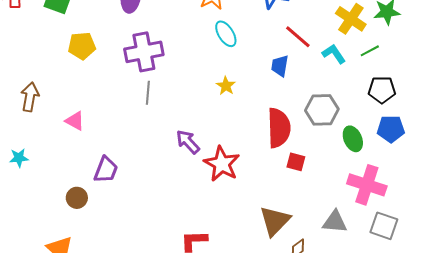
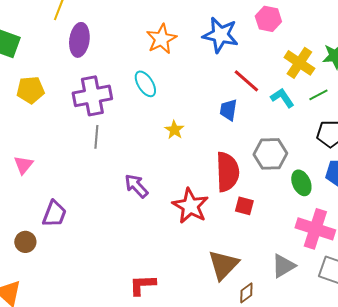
cyan ellipse: (226, 34) -> (145, 84), moved
pink triangle: (75, 121) -> (23, 165), turned 40
red star: (222, 164) -> (190, 206), moved
gray triangle: (335, 222) -> (283, 266), turned -36

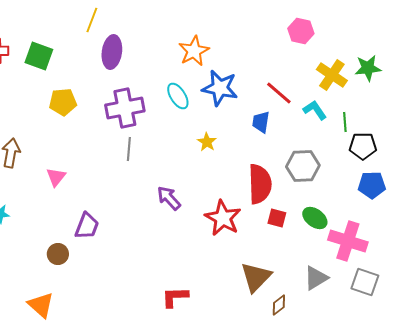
blue star: (220, 35) -> (220, 88), moved
green line: (318, 95) -> (345, 122), moved, turned -66
green ellipse: (301, 183) -> (315, 218), moved, turned -30

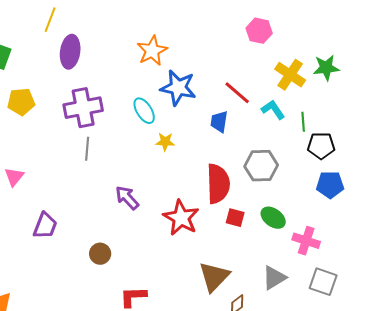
cyan ellipse: (178, 96) -> (144, 111), moved
yellow star: (207, 142) -> (165, 142), turned -30
pink cross: (348, 241) -> (306, 241), size x0.7
brown circle: (58, 254) -> (100, 254), moved

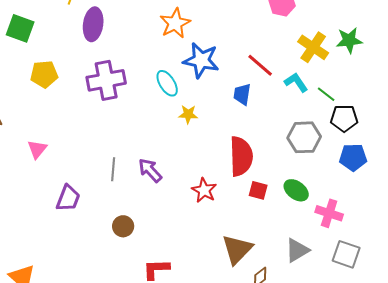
green line: (303, 122) -> (326, 94), turned -48
gray line: (87, 149) -> (113, 169), moved
gray hexagon: (261, 166) -> (304, 137), moved
red star: (181, 218) -> (204, 190), size x0.7

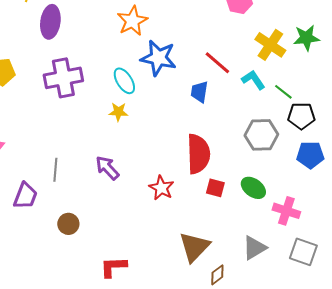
yellow star: (188, 114) -> (118, 112), moved
gray line: (113, 169) -> (55, 170), moved
brown circle: (123, 226) -> (68, 224), moved

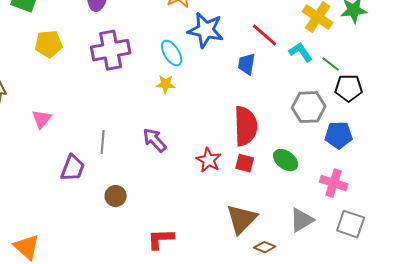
blue pentagon: (310, 155) -> (339, 135), moved
red square: (215, 188) -> (245, 163), moved
green ellipse: (253, 188) -> (286, 160), moved
brown diamond: (217, 275) -> (265, 247), turned 60

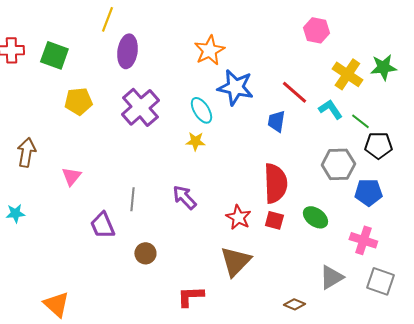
purple cross: (111, 50) -> (140, 107), turned -30
purple trapezoid: (73, 168) -> (102, 225), turned 136
brown triangle: (242, 219) -> (235, 261), moved

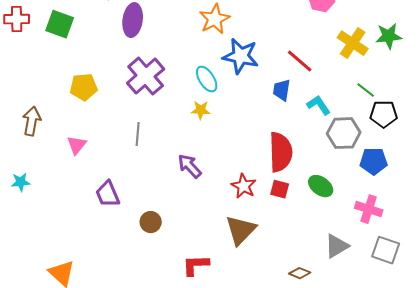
yellow pentagon: (78, 101) -> (84, 87), moved
cyan L-shape: (330, 109) -> (319, 105), moved
gray line: (132, 199) -> (138, 134), moved

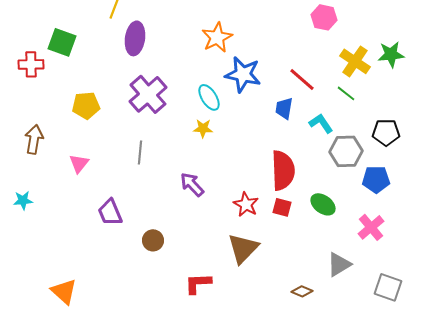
red cross: (17, 19) -> (31, 64), moved
green line: (366, 90) -> (346, 93), moved
pink cross: (369, 209) -> (371, 227), turned 32
gray square: (386, 250) -> (388, 287), moved

